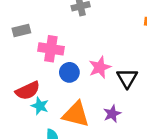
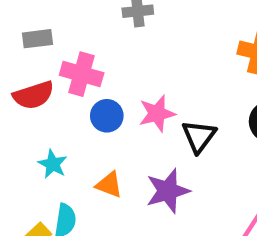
red semicircle: (28, 91) -> (34, 95), moved
orange triangle: (76, 114) -> (109, 185), size x0.6
purple star: (112, 114) -> (168, 191), size x1.5

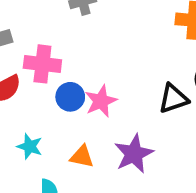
pink star: (157, 114) -> (101, 101), moved
black triangle: (199, 136) -> (173, 99), moved, turned 44

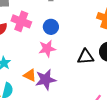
blue circle: (70, 97) -> (51, 27), moved
purple star: (134, 154) -> (46, 80), moved

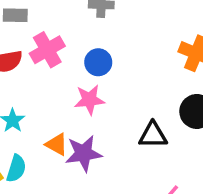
pink cross: (21, 21) -> (47, 50), turned 36
black triangle: (86, 57) -> (153, 135), moved

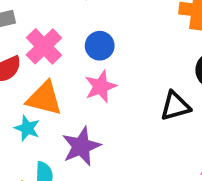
orange triangle: (57, 144) -> (44, 98), moved, size x1.5
purple star: (84, 153) -> (81, 146), moved

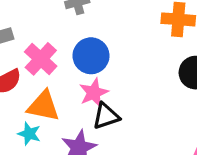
blue circle: (100, 46) -> (91, 56), size x1.4
black triangle: (175, 106) -> (106, 116), moved

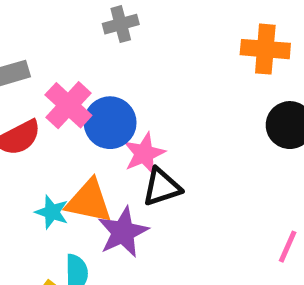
blue circle: (91, 56) -> (110, 123), moved
orange triangle: (43, 106) -> (89, 201), moved

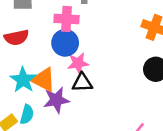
pink cross: (68, 105) -> (66, 19), moved, turned 35
cyan star: (52, 212) -> (23, 80), size x1.5

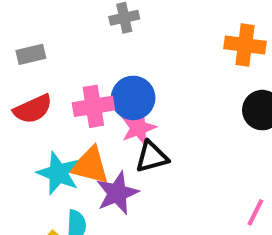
pink cross: (66, 19) -> (93, 106), moved
blue circle: (65, 43) -> (133, 98), moved

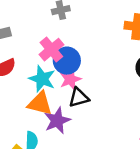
pink cross: (93, 106) -> (51, 50), moved, turned -30
cyan star: (58, 173) -> (42, 79), moved

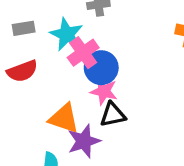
cyan star: (42, 79) -> (67, 34), moved
pink star: (70, 79) -> (104, 91), turned 30

